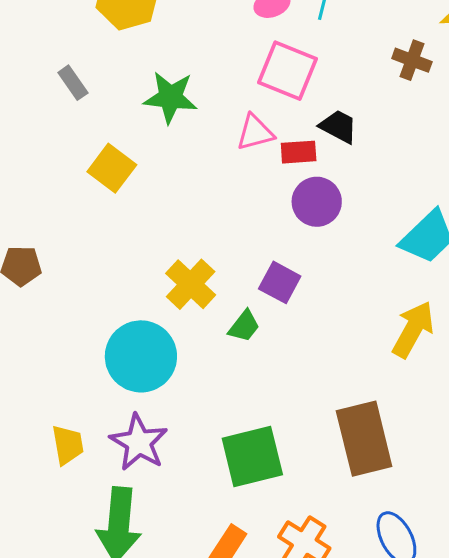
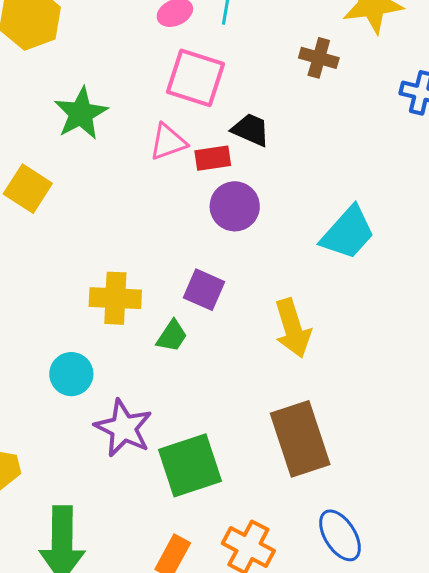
green star: (170, 97) -> (81, 113), turned -30
yellow cross: (191, 284) -> (115, 298), turned -36
yellow arrow: (413, 329) -> (293, 328), moved, turned 138
cyan circle: (141, 356) -> (71, 374), size x0.6
purple star: (139, 442) -> (124, 428), moved

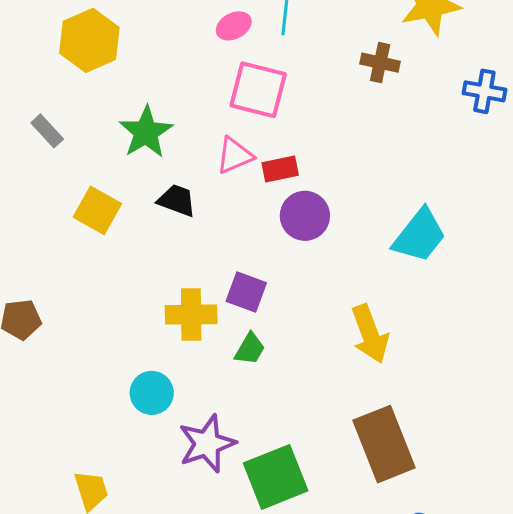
black trapezoid: (251, 130) -> (177, 200), moved
purple square: (204, 290) -> (246, 292), moved
purple star: (124, 428) -> (207, 444), turned 30

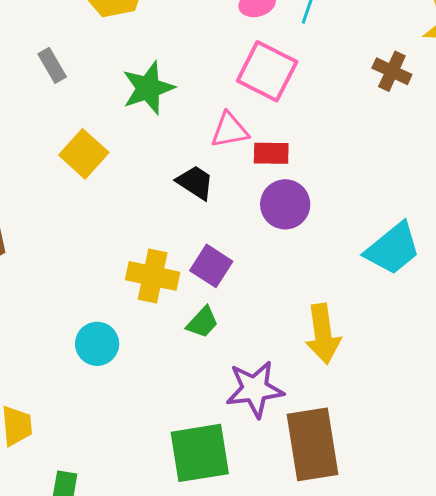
black trapezoid: (177, 200) -> (195, 182), moved
purple star: (207, 444) -> (255, 389), moved

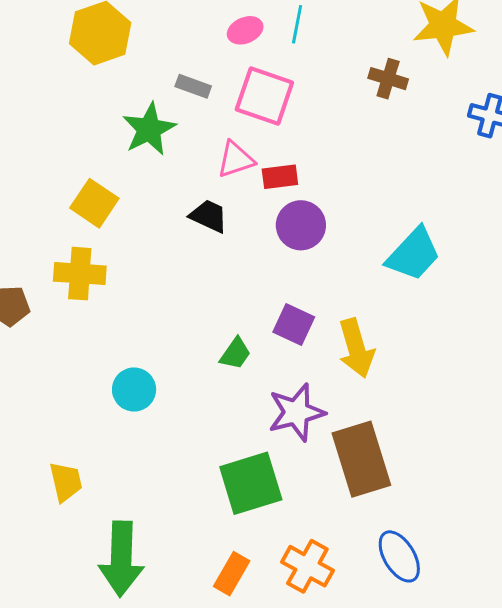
gray rectangle: (52, 65) -> (193, 86), moved, turned -32
purple square: (211, 266) -> (294, 324), moved
yellow cross: (153, 276) -> (80, 274), moved

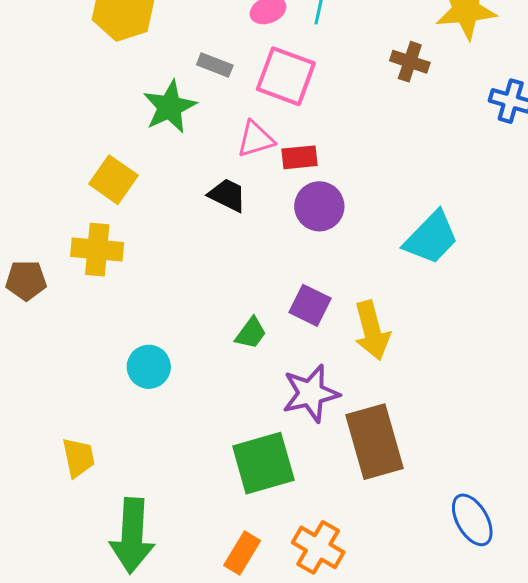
blue ellipse: (399, 556) -> (472, 520), moved

